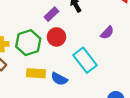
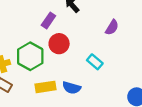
cyan rectangle: (85, 60) -> (95, 62), size x0.6

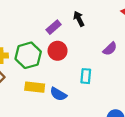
cyan rectangle: (95, 62) -> (86, 76), turned 40

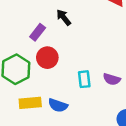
purple semicircle: (110, 49) -> (112, 79), moved, turned 72

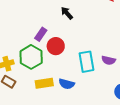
purple rectangle: (38, 32) -> (41, 34), moved
cyan rectangle: (84, 79) -> (86, 62), size x1.5

